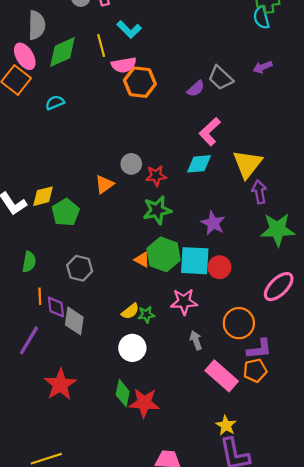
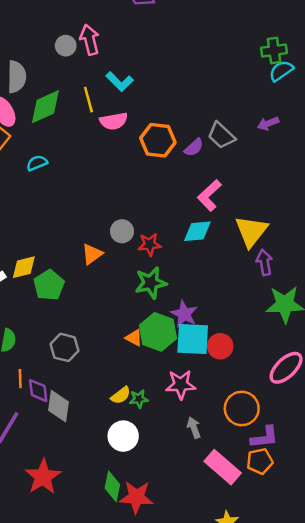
cyan semicircle: (261, 18) -> (281, 71), moved, turned 70
orange hexagon: (140, 82) -> (158, 140), moved
purple star: (213, 223) -> (184, 314), moved

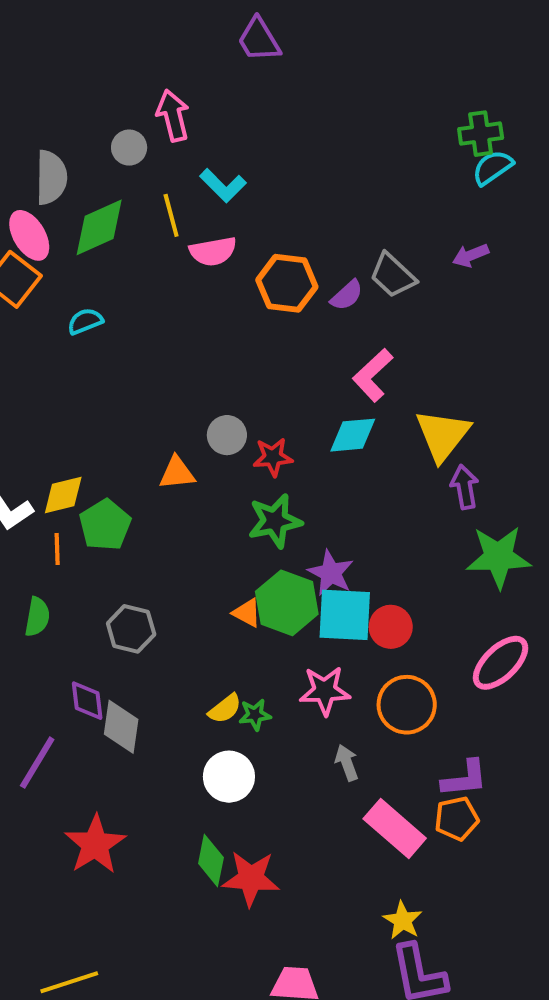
gray circle: (66, 46) -> (129, 148), moved
orange triangle: (92, 254) -> (177, 473), turned 30
orange line: (20, 379) -> (57, 549), moved
orange circle: (242, 408) -> (407, 705), moved

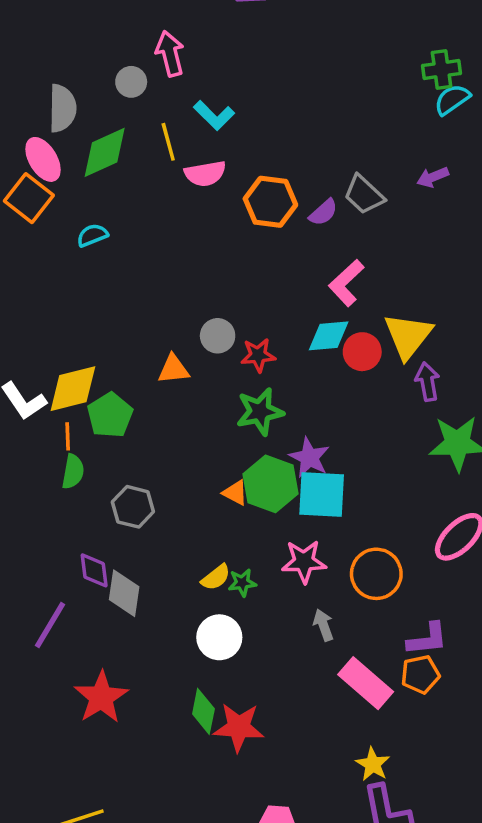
yellow diamond: (63, 495) -> (73, 389), size x1.4
green semicircle: (37, 617) -> (73, 472), moved
red circle: (391, 627) -> (362, 352), moved

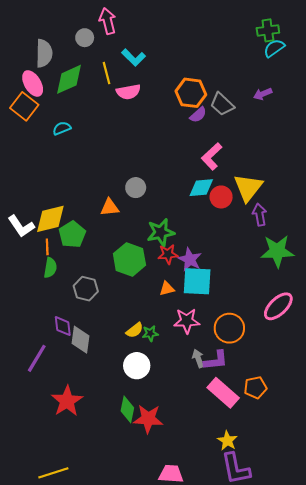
orange hexagon: (270, 202) -> (191, 93), moved
red star: (258, 355) -> (168, 254), moved
green hexagon: (270, 484) -> (129, 259), moved
orange triangle: (235, 493) -> (167, 289), moved, turned -42
purple L-shape: (427, 639) -> (216, 360), moved

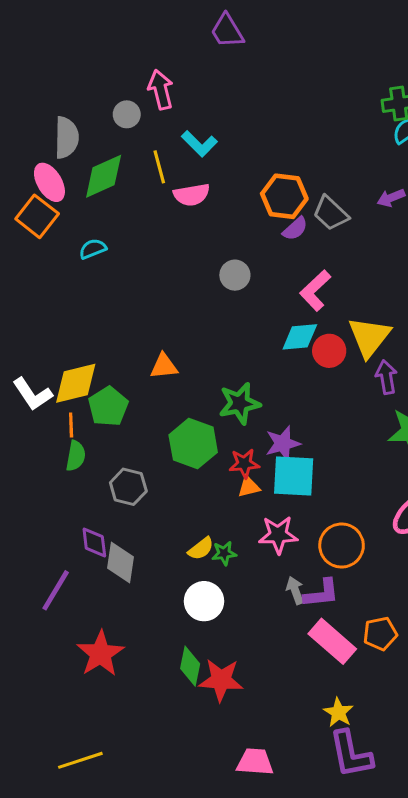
gray circle: (136, 188) -> (235, 275), moved
red star: (168, 254) -> (244, 464), moved
purple star: (190, 259) -> (283, 444), turned 30

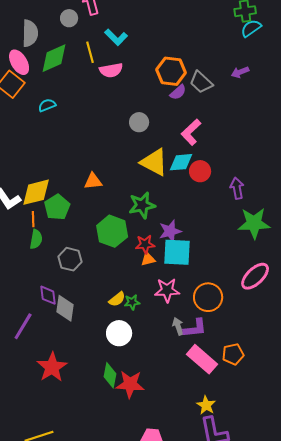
yellow triangle: (369, 337) -> (154, 162), moved, turned -40

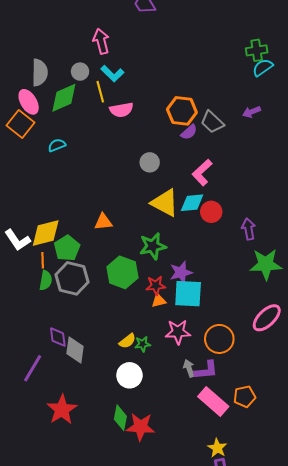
gray circle: (69, 18) -> (80, 72), moved
cyan L-shape: (116, 37) -> (112, 74), moved
gray hexagon: (70, 259) -> (72, 278), moved, size x1.4

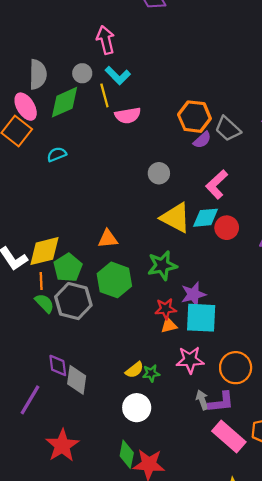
green hexagon: (122, 272) -> (114, 280), moved
green semicircle: (46, 280) -> (44, 303), turned -54

